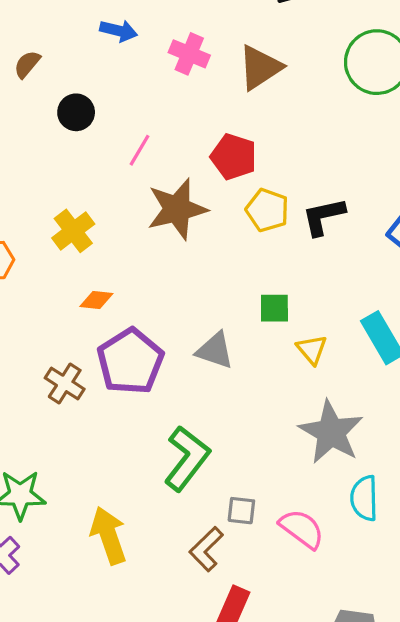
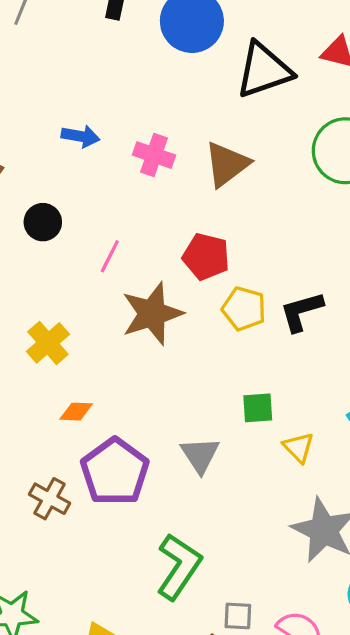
gray triangle: (215, 350) -> (200, 455), turned 42

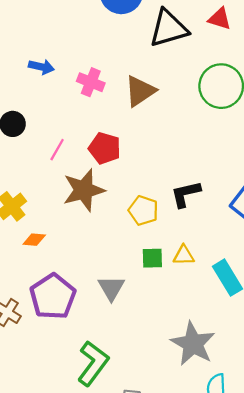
red pentagon: (206, 257) -> (105, 148), moved
yellow pentagon: (244, 309) -> (143, 210), moved
orange diamond: (76, 412) -> (34, 240), moved
yellow triangle: (299, 447) -> (184, 255), moved, turned -50

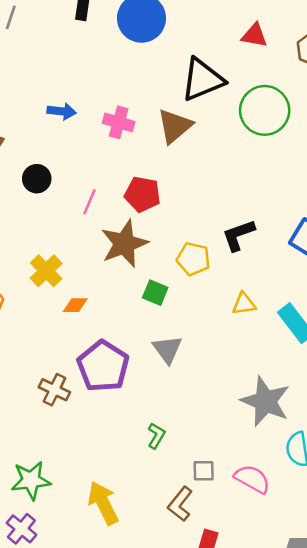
black triangle: (169, 28) -> (202, 80), moved
green square: (152, 258) -> (155, 293), moved, turned 30
green L-shape: (93, 363) -> (156, 436), size x0.5

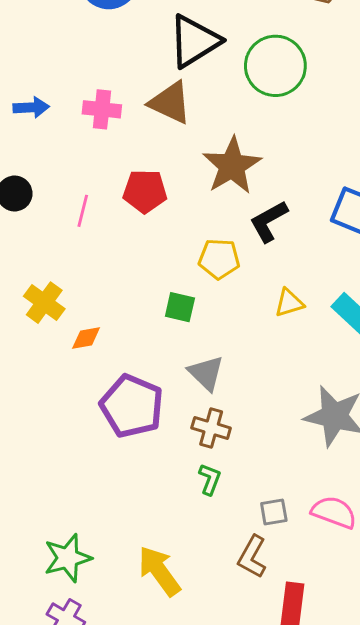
brown triangle: (175, 126) -> (170, 103), turned -45
brown star: (124, 244) -> (232, 166), moved
brown cross: (54, 390) -> (211, 428), moved

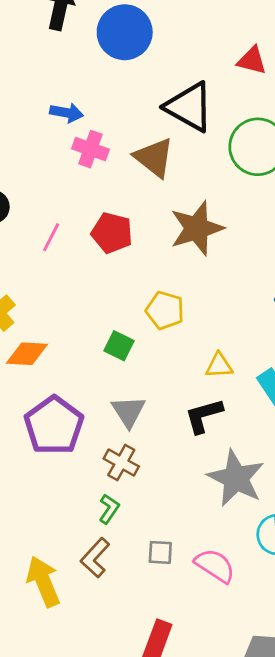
black triangle: (194, 41) -> (189, 107), turned 48
blue arrow: (31, 107) -> (67, 113), moved
black L-shape: (269, 221) -> (204, 416), moved
orange diamond: (86, 338) -> (27, 354), size x1.4
brown L-shape: (252, 557) -> (95, 558), moved

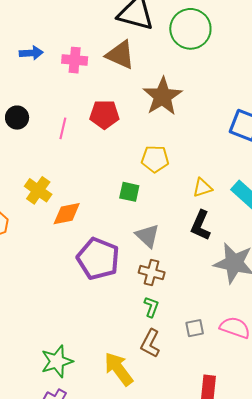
blue arrow: (67, 113) -> (31, 53), moved
black L-shape: (204, 416) -> (201, 225), turned -36

